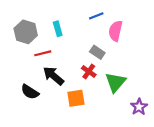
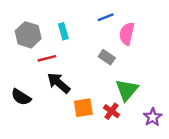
red cross: (89, 72) -> (111, 111), moved
black semicircle: (30, 92) -> (21, 97), moved

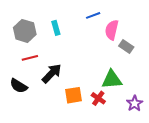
gray rectangle: (107, 57) -> (126, 46), moved
red line: (47, 58) -> (30, 58), moved
black arrow: (59, 83) -> (52, 73), turned 95
green triangle: (127, 90) -> (112, 80), turned 45

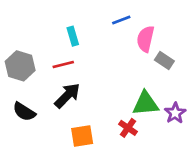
gray hexagon: (25, 31) -> (20, 66), moved
red line: (30, 58) -> (63, 64), moved
orange square: (73, 95) -> (82, 136), moved
purple star: (135, 103) -> (175, 113), moved

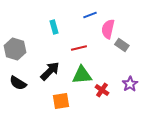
red line: (63, 64) -> (79, 48), moved
green triangle: (146, 104) -> (82, 75), moved
red cross: (128, 128) -> (102, 90), moved

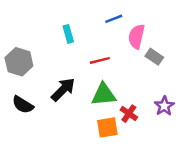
orange square: (61, 101) -> (107, 127), moved

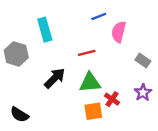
cyan rectangle: (68, 34) -> (45, 30), moved, size x1.5
gray rectangle: (154, 57) -> (143, 61), moved
black semicircle: (23, 105) -> (19, 115), moved

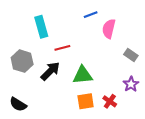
red line: (87, 53) -> (62, 48), moved
gray hexagon: (16, 54) -> (22, 61), moved
red cross: (112, 99) -> (110, 101), moved

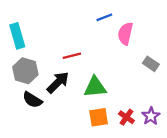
cyan rectangle: (41, 27) -> (17, 36), moved
purple star: (131, 84) -> (151, 116), moved
black semicircle: (18, 104) -> (32, 100), moved

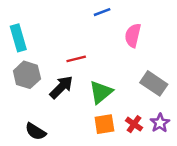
blue line: (104, 17) -> (102, 12), moved
gray rectangle: (151, 64) -> (154, 83), moved, size x1.5
green triangle: (95, 87) -> (101, 92), turned -35
black semicircle: (32, 100) -> (36, 132), moved

